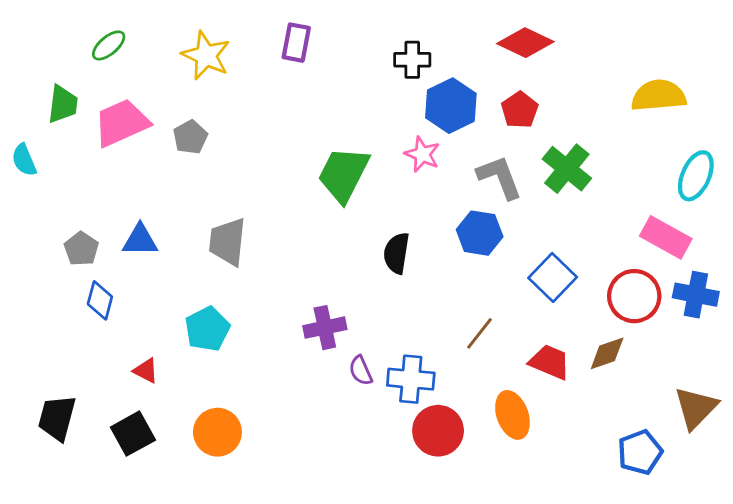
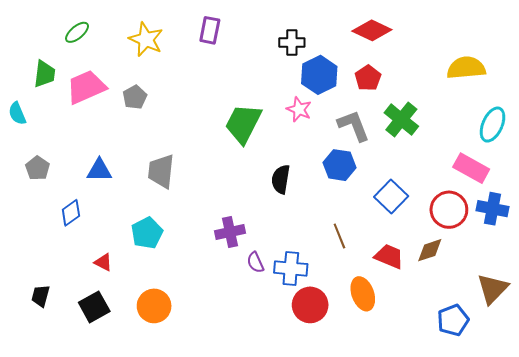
gray pentagon: (81, 249) -> (37, 168), moved
blue diamond: (100, 300) -> (71, 213), turned 40
brown line: (480, 333) -> (339, 236), turned -60
black trapezoid: (57, 418) -> (41, 296), size x0.7

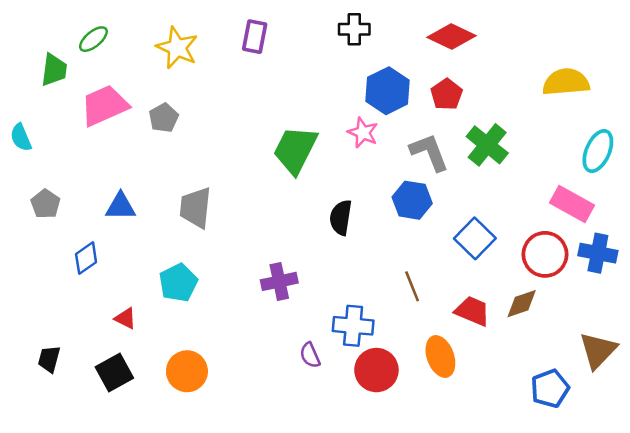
black cross: (292, 42) -> (354, 29), moved
green trapezoid: (45, 74) -> (54, 70), moved
purple semicircle: (255, 262) -> (310, 355), moved

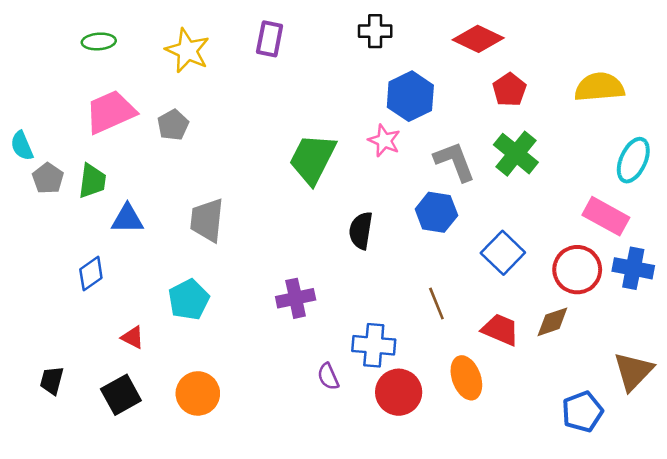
green ellipse: (93, 39) -> (99, 41), turned 36
green trapezoid: (54, 70) -> (92, 181), moved
red pentagon: (447, 94) -> (509, 90), moved
gray pentagon: (45, 204) -> (48, 178), moved

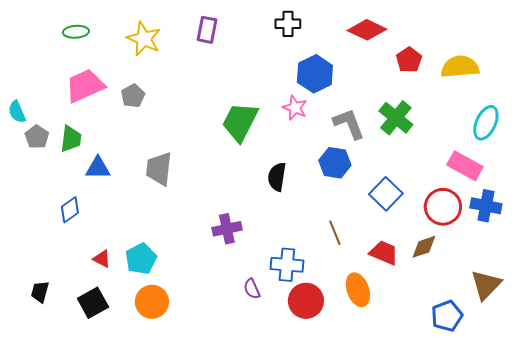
red pentagon: (509, 90) -> (409, 60), moved
cyan pentagon: (189, 300) -> (141, 259), moved

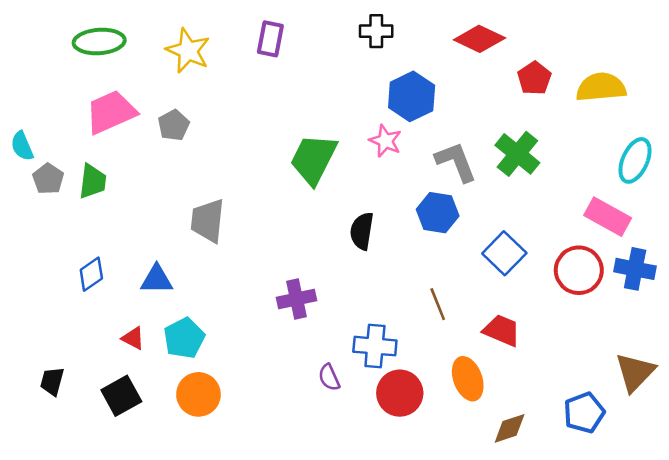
green ellipse: (76, 32) -> (99, 42), size x1.5
blue triangle: (98, 168) -> (157, 279), moved
brown diamond: (424, 247) -> (510, 428), moved

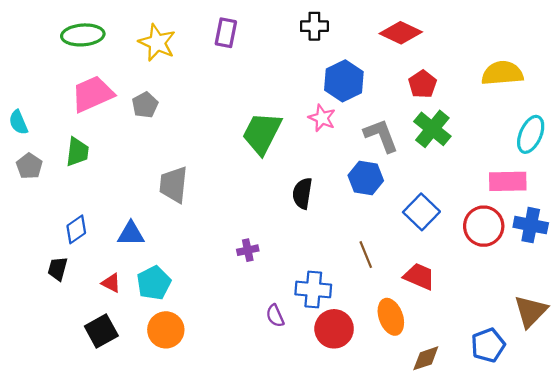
red pentagon: (534, 78) -> (423, 84), moved
gray pentagon: (48, 179) -> (29, 166), moved
pink rectangle: (608, 217) -> (508, 181), turned -30
purple cross: (297, 299) -> (248, 250), size x0.7
black trapezoid: (52, 381) -> (58, 269), moved

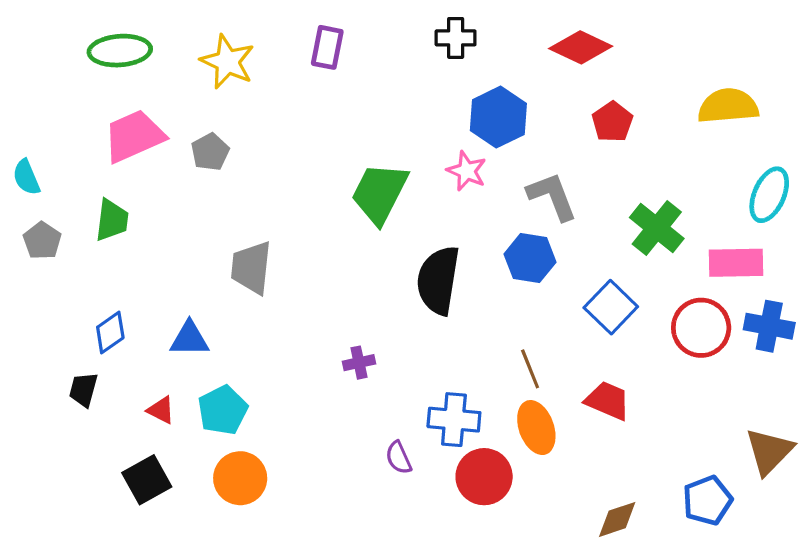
green cross: (432, 129) -> (657, 228), moved
black semicircle: (302, 193) -> (438, 280), size x1.5
orange ellipse: (391, 317) -> (536, 428), moved

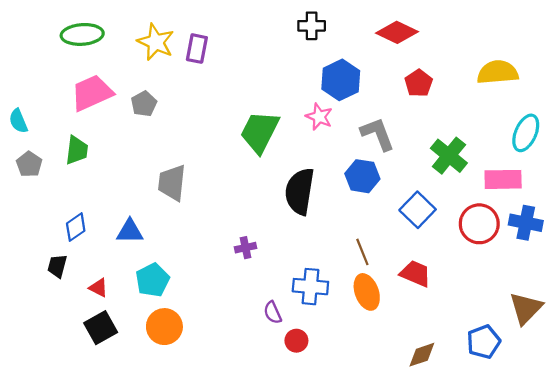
purple rectangle: (327, 47) -> (197, 49), moved
red triangle: (161, 410) -> (98, 288), moved
red circle: (484, 477) -> (296, 341), moved, size x0.6

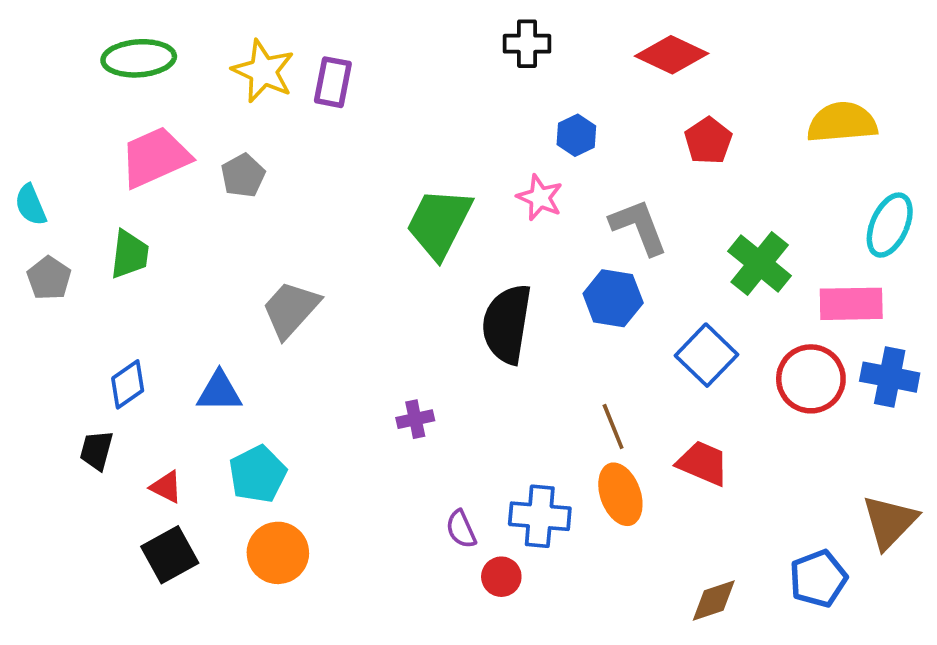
blue hexagon: (341, 80) -> (576, 135), size x0.6
gray trapezoid: (172, 183) -> (291, 309), turned 36
blue cross: (310, 287) -> (540, 516), moved

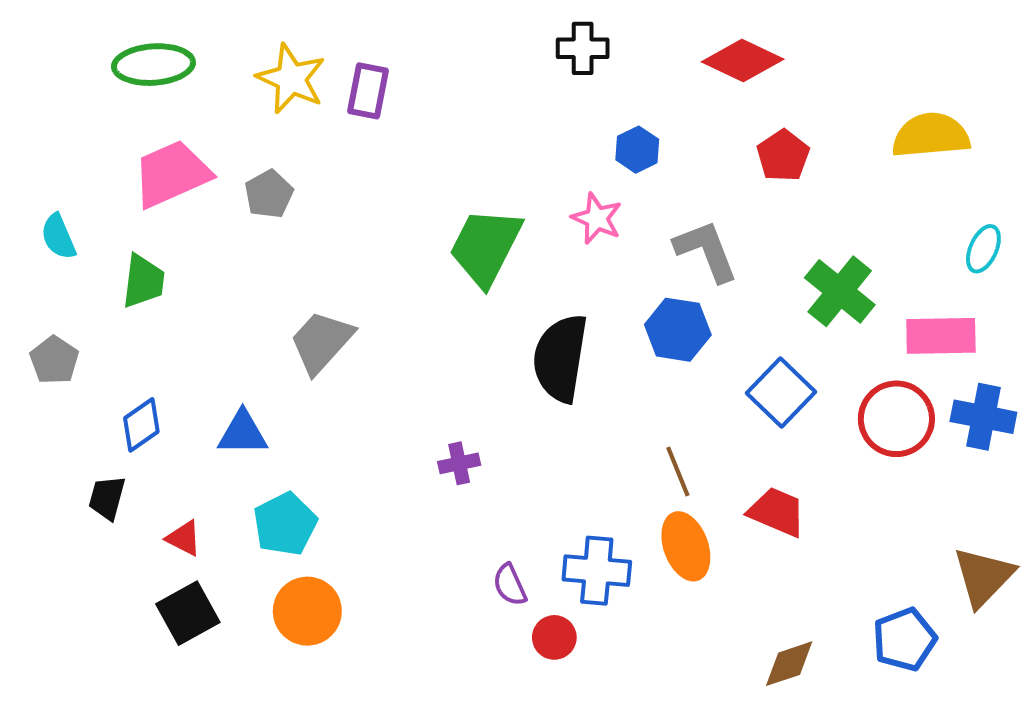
cyan semicircle: (31, 205) -> (58, 237), moved
cyan ellipse: (890, 225) -> (983, 249), size x0.7
gray pentagon: (49, 278) -> (54, 360), moved

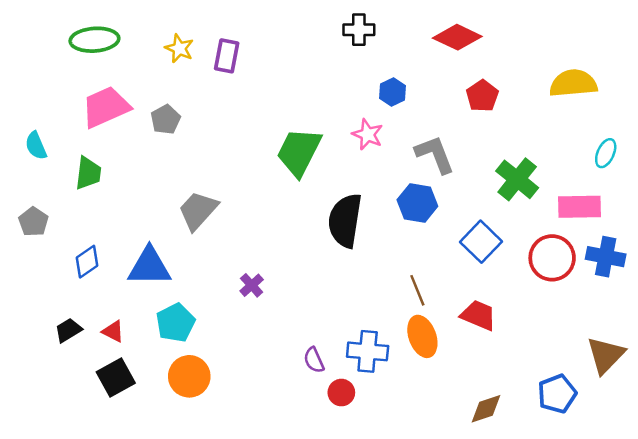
yellow star: (291, 79) -> (179, 48), size x0.7
blue triangle: (243, 433) -> (149, 267), size x1.4
purple cross: (459, 463) -> (252, 285), moved, turned -30
black trapezoid: (107, 498) -> (68, 330), moved, turned 44

